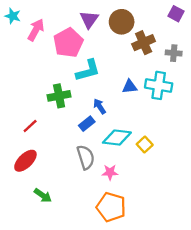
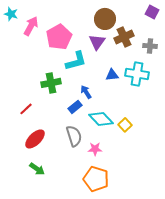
purple triangle: (89, 19) -> (97, 42), moved
cyan diamond: (117, 138) -> (101, 119), turned 40
red ellipse: (25, 161) -> (35, 139), moved

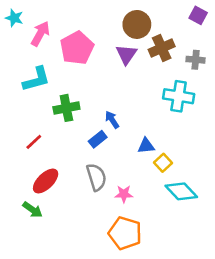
cyan L-shape: (76, 61) -> (36, 79), moved
blue triangle: (112, 75) -> (146, 146), moved
cyan diamond: (101, 119) -> (181, 191), moved
green arrow: (37, 169) -> (32, 210), moved

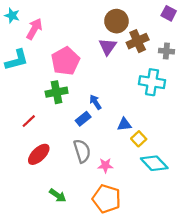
pink pentagon: (77, 48) -> (65, 61), moved
cyan L-shape: (36, 79) -> (17, 60), moved
green arrow: (32, 210) -> (58, 195), moved

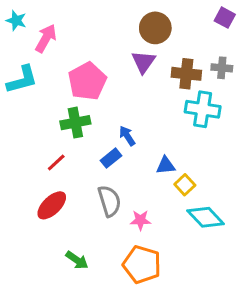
brown cross: (138, 41) -> (186, 74), moved, turned 30
red line: (29, 121) -> (56, 162), moved

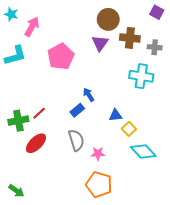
brown cross: (186, 74) -> (130, 38), moved
green cross: (75, 123) -> (18, 121), moved
green arrow: (77, 260) -> (16, 191), moved

